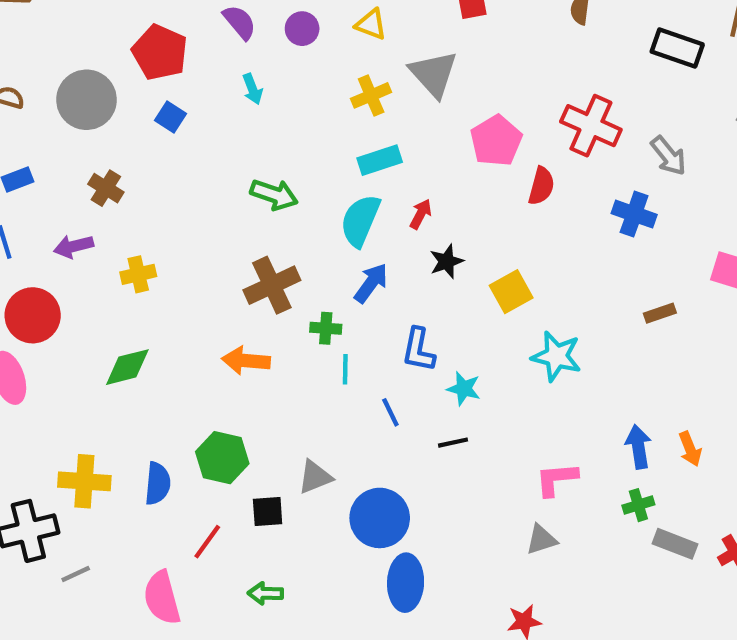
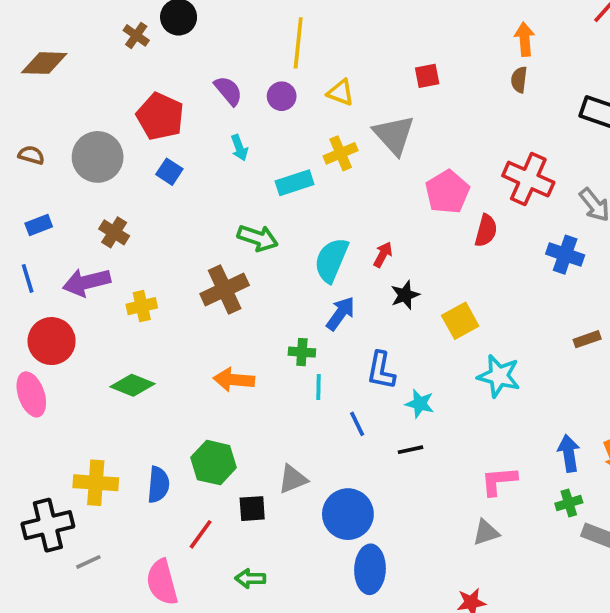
cyan rectangle: (380, 160) -> (295, 183), moved
purple arrow: (74, 246) -> (87, 282), size x1.4
brown cross: (272, 285) -> (225, 289), moved
green diamond: (127, 367) -> (133, 385), turned 36

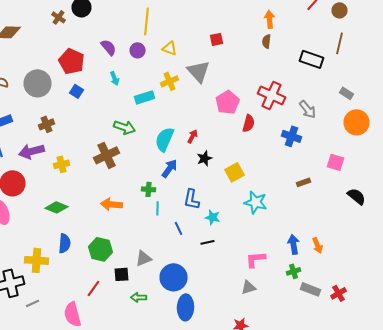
brown cross: (114, 232) -> (46, 124), turned 35
blue semicircle: (158, 485) -> (64, 243), moved
green arrow: (250, 578) -> (138, 297), moved

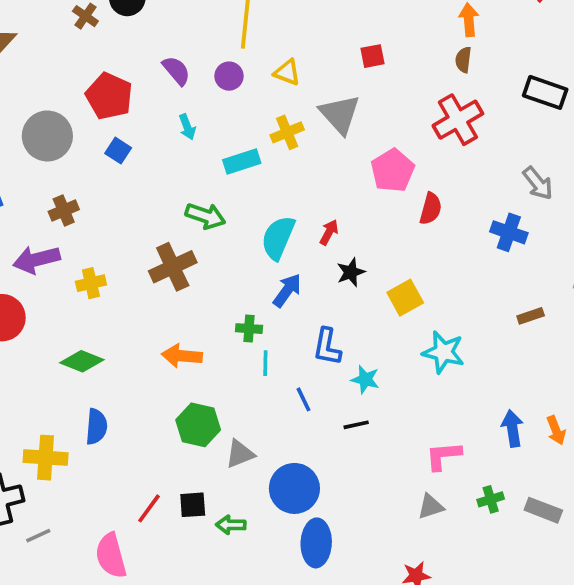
red cross: (272, 95) -> (458, 120), moved, turned 36
green hexagon: (100, 249) -> (198, 425), moved
green cross: (294, 271) -> (491, 499), moved
black square: (122, 274) -> (193, 505), moved

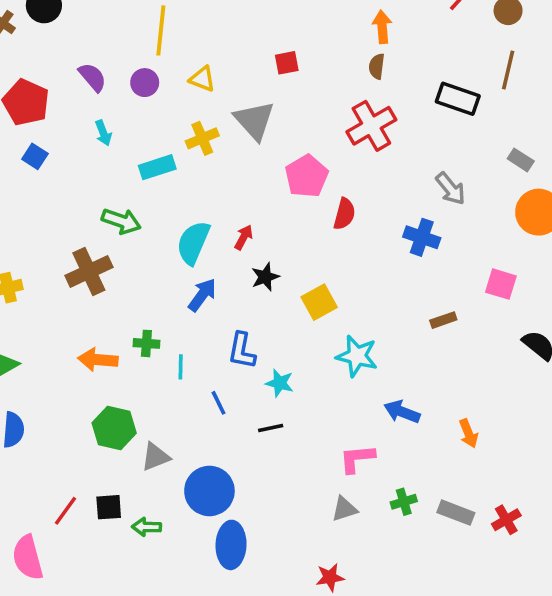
green cross: (249, 329) -> (146, 343), moved
blue arrow: (512, 428) -> (402, 412), moved, turned -60

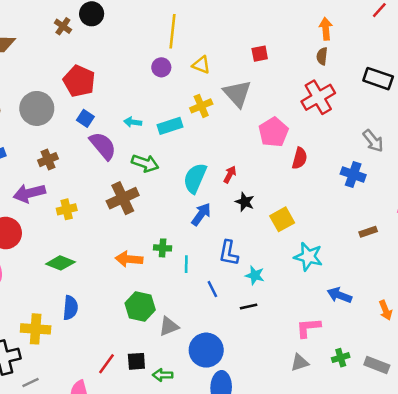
purple semicircle: (93, 77) -> (103, 146), moved, size x1.4
cyan arrow: (103, 133) -> (133, 122), moved, turned 119
black star: (265, 277) -> (245, 202), turned -30

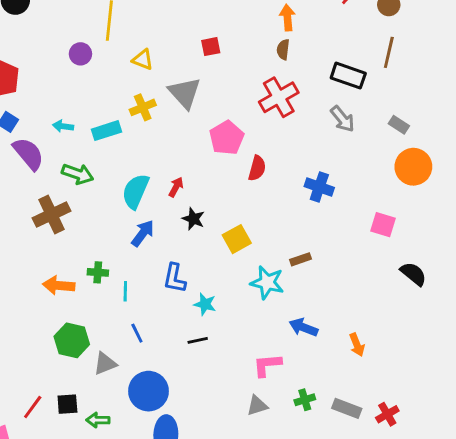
purple circle: (161, 67) -> (80, 54), moved
gray arrow: (373, 141) -> (342, 119), moved
brown rectangle: (368, 232) -> (300, 259), moved
blue line: (212, 289) -> (137, 333), moved

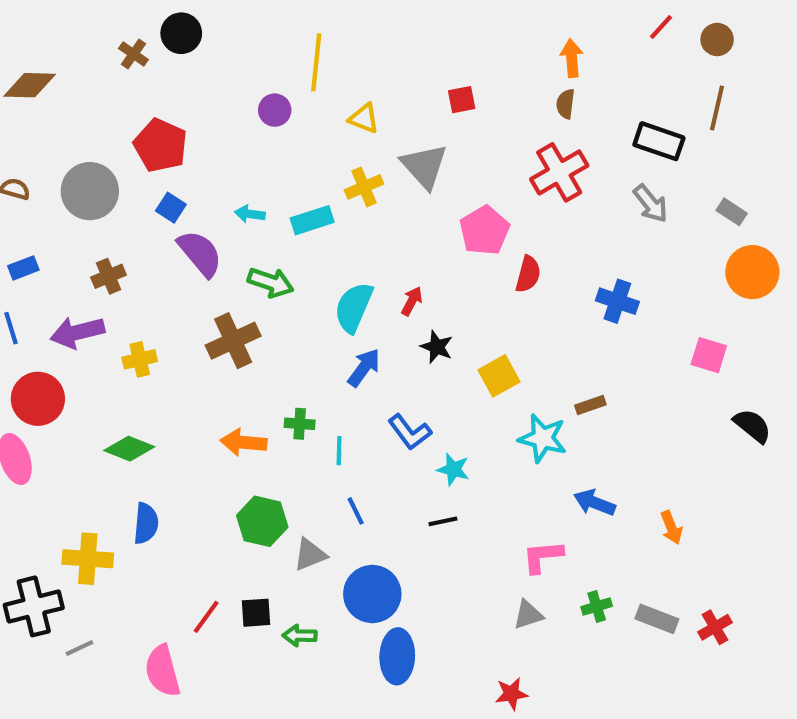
blue L-shape: (175, 278) -> (410, 432), turned -48

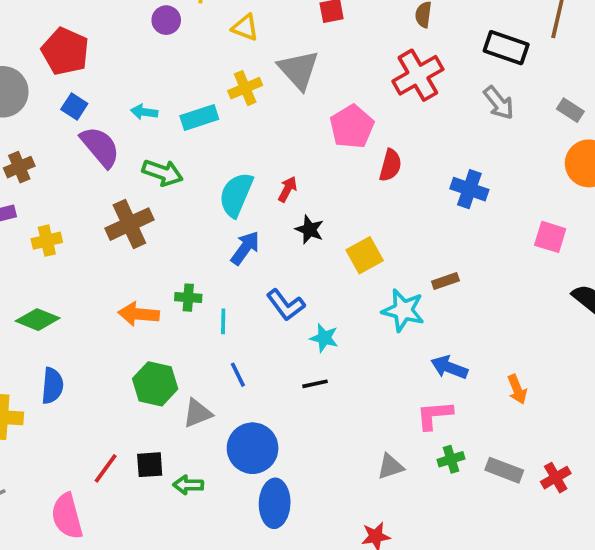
pink L-shape: (543, 557) -> (434, 415), moved

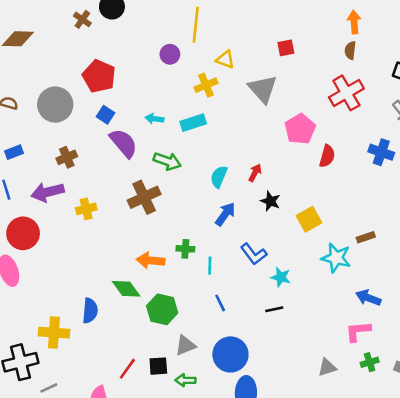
yellow cross: (245, 88) -> (206, 85), moved
blue cross: (469, 189) -> (381, 152), moved
cyan semicircle: (236, 195) -> (219, 177), size x0.7
green diamond: (38, 320) -> (126, 289), moved, turned 32
gray triangle: (197, 413) -> (185, 345), moved

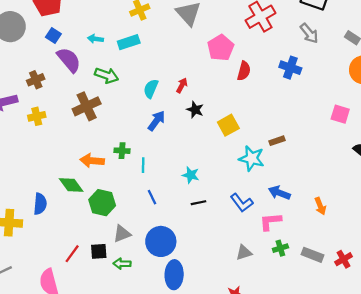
brown cross: (67, 157) -> (36, 80), moved
blue L-shape: (254, 254) -> (242, 203), moved
cyan star: (281, 277) -> (191, 175), moved

